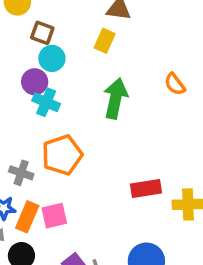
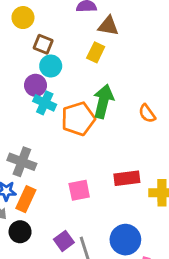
orange semicircle: (175, 84) -> (147, 113), moved
orange pentagon: (62, 155) -> (78, 119), moved
gray cross: (21, 173) -> (22, 162), size x1.4
pink square: (54, 216) -> (79, 190), moved

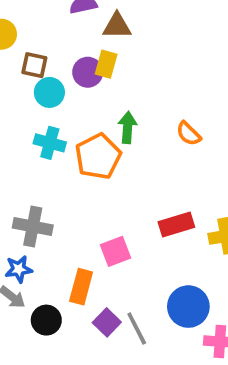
purple circle: (35, 85) -> (88, 72), moved
green arrow: (103, 101) -> (128, 128), size x0.7
orange rectangle: (26, 199) -> (81, 287), moved

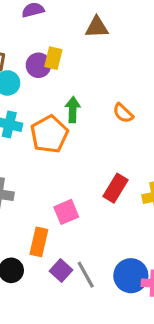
brown triangle: (117, 26) -> (97, 27), moved
red rectangle: (176, 224) -> (116, 188), turned -40
blue circle: (188, 307) -> (131, 276), moved

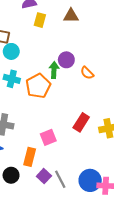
yellow rectangle: (53, 58) -> (40, 20), moved
purple circle: (38, 65) -> (66, 60), moved

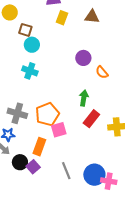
green arrow: (54, 70) -> (84, 98), moved
orange pentagon: (38, 86) -> (47, 114), moved
purple square: (44, 176) -> (33, 167), moved

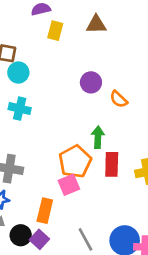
orange pentagon: (47, 114) -> (75, 162), moved
red rectangle: (91, 119) -> (112, 164), turned -30

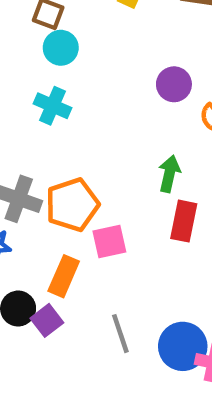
orange pentagon: (75, 162) -> (72, 205), moved

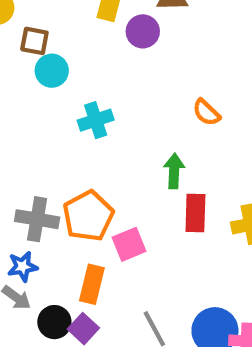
purple circle: (174, 84) -> (143, 31), moved
cyan cross: (53, 106) -> (96, 120), moved, turned -32

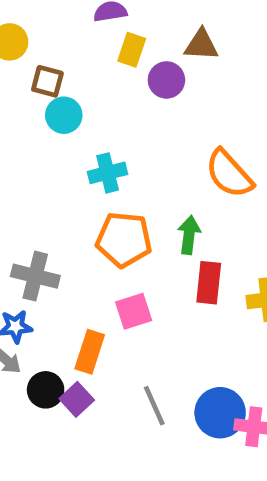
orange semicircle: (206, 112) -> (229, 174), size x1.6
orange pentagon: (88, 216) -> (124, 240), moved, turned 30

